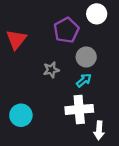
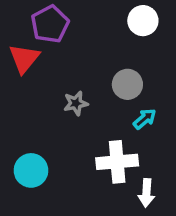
purple pentagon: (66, 30) -> (50, 24), moved
cyan arrow: (84, 80) -> (145, 119), moved

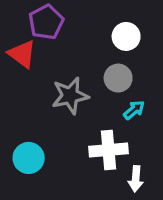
white circle: (143, 21) -> (126, 36), moved
red triangle: (24, 59) -> (22, 54), turned -32
gray star: (76, 103) -> (70, 96), size x1.6

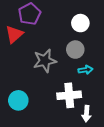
red triangle: (22, 54) -> (14, 34), turned 42
cyan arrow: (134, 110) -> (85, 70), turned 32

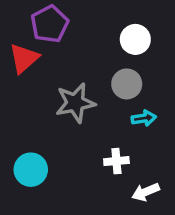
white cross: (69, 95) -> (116, 161), size x0.6
white arrow: (86, 114) -> (146, 192), turned 63

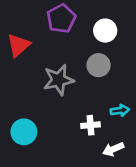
purple pentagon: (50, 24) -> (61, 19), moved
cyan arrow: (144, 118) -> (120, 111), moved

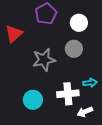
white cross: (91, 125) -> (68, 94), size x1.5
cyan circle: (24, 132) -> (33, 100), moved

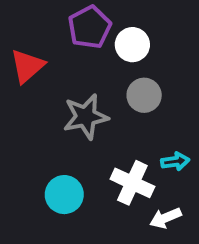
white circle: (79, 23) -> (132, 45), moved
white cross: (68, 94) -> (132, 183), turned 30

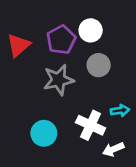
purple pentagon: (90, 27) -> (61, 40), moved

